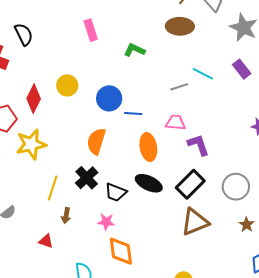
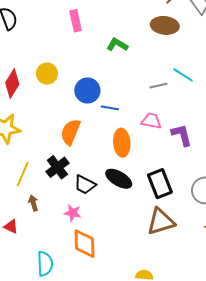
purple L-shape: (198, 145) -> (182, 135), moved
black rectangle: (190, 184) -> (160, 184), turned -72
brown arrow: (66, 216) -> (33, 203), turned 147

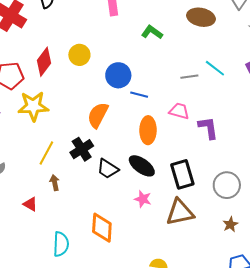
pink star: (73, 213) -> (143, 199), moved

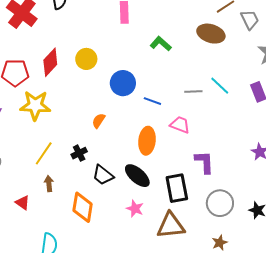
blue line: (139, 95) -> (152, 101), moved
orange semicircle: (98, 115) -> (99, 121), size x0.6
purple L-shape: (208, 128) -> (204, 162), moved
black cross: (82, 149) -> (79, 153), size x0.7
orange diamond: (102, 228) -> (83, 207), moved

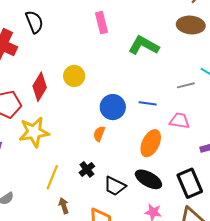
green L-shape: (161, 44) -> (144, 45), size x1.4
blue circle: (123, 83) -> (113, 107), moved
orange ellipse: (147, 141) -> (151, 143), turned 32

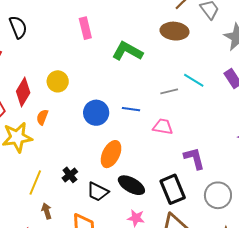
orange semicircle: (99, 134) -> (42, 117), moved
orange ellipse: (151, 143) -> (111, 154), moved

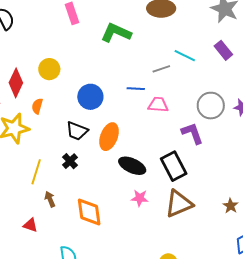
blue line: (131, 109) -> (136, 89), moved
black trapezoid: (98, 192) -> (77, 131), moved
gray circle: (218, 195) -> (211, 106), moved

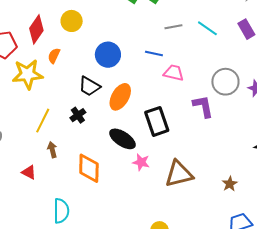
gray line: (161, 69) -> (173, 27), moved
black ellipse: (132, 166) -> (122, 139), moved
black rectangle: (174, 166) -> (157, 121), moved

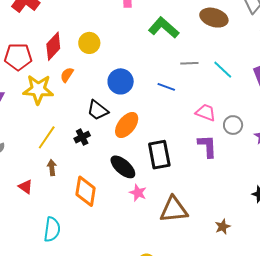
pink trapezoid: (174, 73) -> (206, 112), moved
gray circle: (225, 82) -> (233, 125), size x0.7

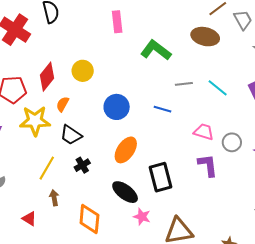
black trapezoid: (98, 110) -> (71, 135), moved

